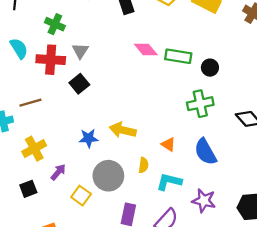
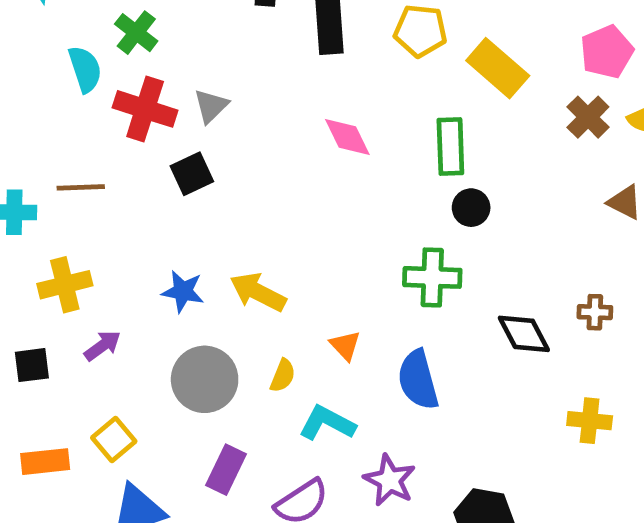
green cross: (55, 24) -> (136, 33), moved
green rectangle: (178, 56) -> (450, 147), moved, turned 65
yellow square: (81, 196) -> (114, 440), moved

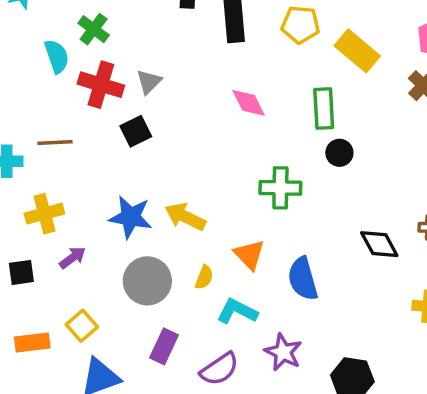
green cross: (432, 277) -> (280, 188), moved
blue star: (183, 291) -> (130, 217), size x1.4
orange triangle: (345, 345) -> (249, 255), size x1.4

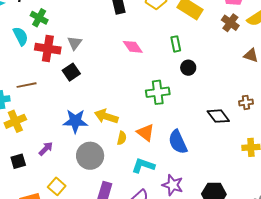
green rectangle: (324, 109) -> (176, 44), size x0.7
yellow cross: (44, 214) -> (15, 121), moved
yellow semicircle: (204, 277) -> (122, 138), moved

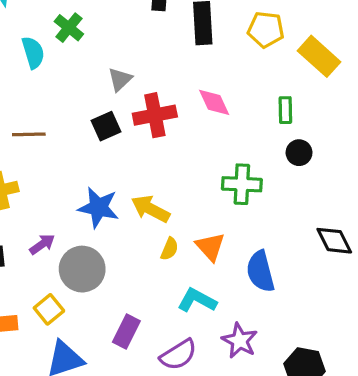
red cross: (48, 49) -> (155, 115), moved, turned -30
gray circle: (90, 156) -> (82, 269), moved

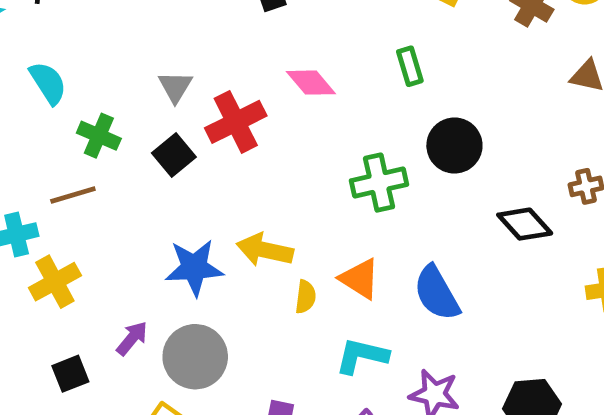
green cross: (69, 28) -> (99, 136), moved
black circle: (299, 153) -> (454, 146), moved, size x1.5

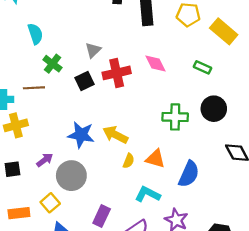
green rectangle: (410, 66) -> (203, 67), turned -63
orange triangle: (360, 279) -> (155, 159), turned -30
blue semicircle: (437, 293) -> (189, 174), turned -140

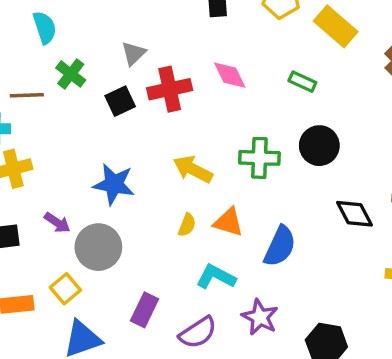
brown line: (34, 88) -> (27, 95), moved
yellow arrow: (115, 135) -> (193, 169), moved
purple arrow: (45, 160) -> (57, 223), turned 70

